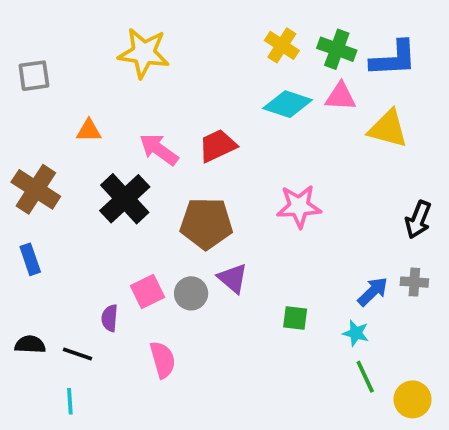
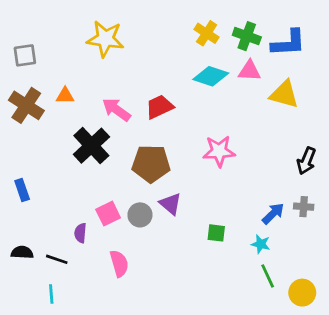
brown cross: (36, 189) -> (26, 105), moved

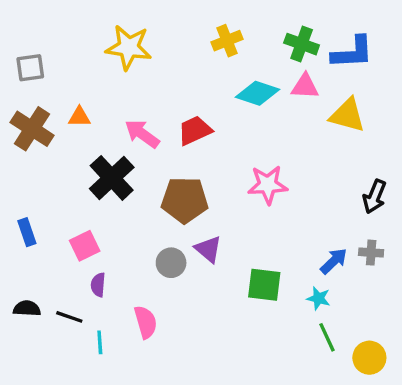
yellow cross: (207, 33) -> (227, 41), moved, turned 35
pink square: (108, 214) -> (85, 246), moved
green square: (216, 233) -> (264, 285), size x1.5
cyan line: (51, 294) -> (100, 342), moved

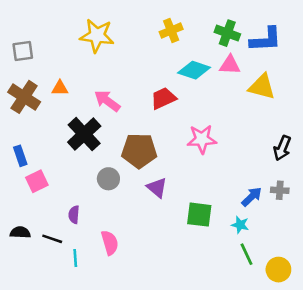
red trapezoid: (195, 130) -> (163, 98), moved
blue rectangle: (27, 232) -> (20, 156), moved
pink square: (85, 246) -> (37, 181), moved
gray circle: (171, 263) -> (108, 179), moved

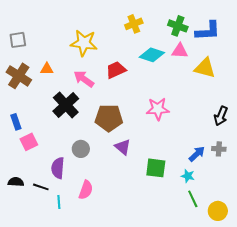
yellow star: (97, 36) -> (84, 43), moved
red trapezoid: (163, 98) -> (116, 70), moved
gray circle: (108, 179) -> (81, 149), moved
purple semicircle: (74, 215) -> (58, 168), size x1.5
pink semicircle: (110, 243) -> (86, 190), turned 36

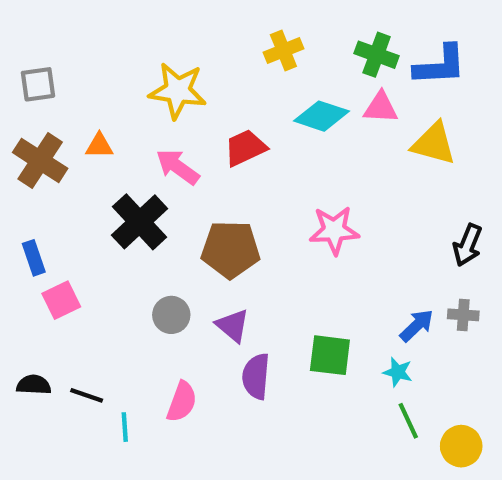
purple triangle: (123, 147) -> (233, 326), moved
purple semicircle: (58, 168) -> (256, 376), moved

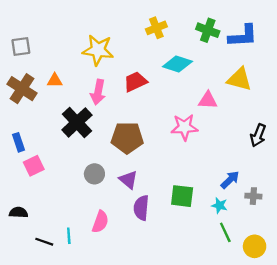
pink triangle: (381, 108) -> (208, 100), moved
pink arrow: (178, 167) -> (98, 92), turned -115
gray cross: (463, 315) -> (253, 196), moved
black line: (87, 395) -> (44, 242), moved

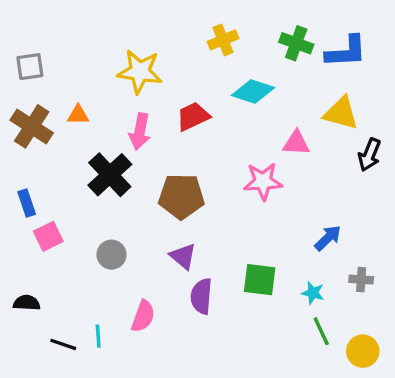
black arrow: (258, 135) -> (369, 155), moved
gray circle: (94, 174) -> (111, 255), moved
blue arrow: (230, 180) -> (328, 238), moved

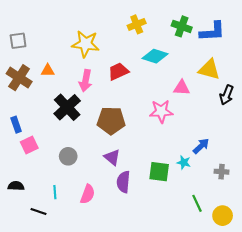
cyan star: (313, 293) -> (184, 162), moved
cyan line: (98, 336) -> (55, 192), moved

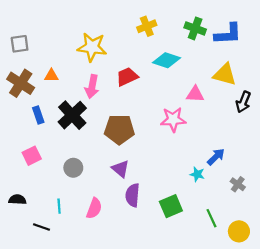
blue rectangle: (16, 125) -> (38, 115), moved
green square: (159, 172) -> (171, 206), moved, turned -30
gray cross: (222, 172) -> (238, 184), turned 32

